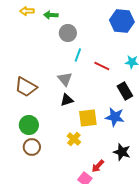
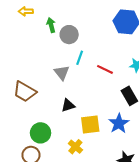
green arrow: (51, 15) -> (51, 25), moved, turned 72
gray triangle: (65, 79) -> (62, 73), moved
blue star: (115, 117) -> (119, 123), turned 30
green circle: (29, 125) -> (41, 133), moved

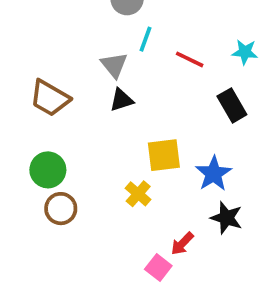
black triangle: (68, 105) -> (122, 100), moved
blue star: (119, 123) -> (214, 174), moved
green circle: (41, 133) -> (48, 170), moved

